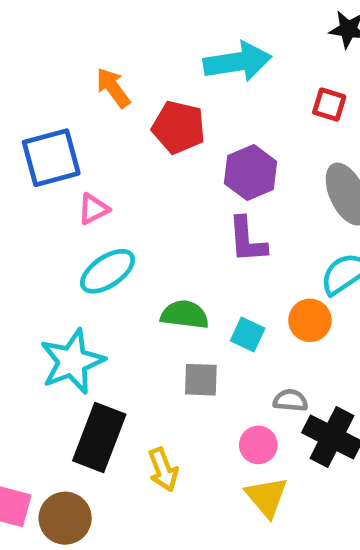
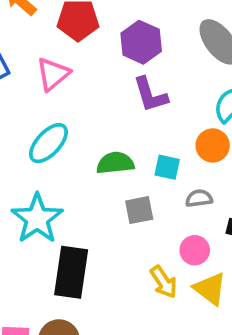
pink triangle: (93, 209) -> (53, 74), moved, size x1.4
gray semicircle: (290, 400) -> (199, 198), moved
yellow arrow: (163, 470) -> (164, 282), moved

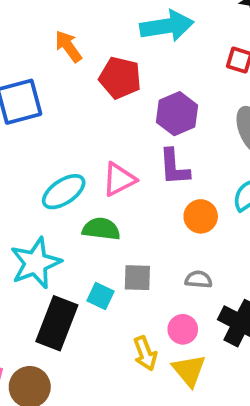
pink triangle: (53, 74) -> (119, 179), moved
orange circle: (213, 145) -> (201, 216), moved
green semicircle: (115, 163) -> (101, 229), moved
cyan square: (167, 167) -> (101, 296), moved

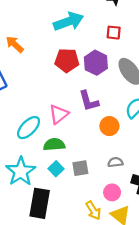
red pentagon: (120, 78) -> (67, 60), moved
purple hexagon: (177, 114) -> (96, 63), moved
cyan square: (101, 296) -> (56, 169), moved, turned 32

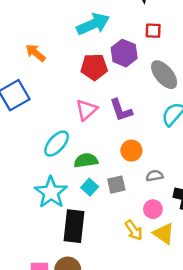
red square: (114, 33) -> (153, 31), moved
purple hexagon: (96, 63) -> (124, 53), moved
pink triangle: (59, 114) -> (86, 110), moved
orange circle: (109, 126) -> (131, 151), moved

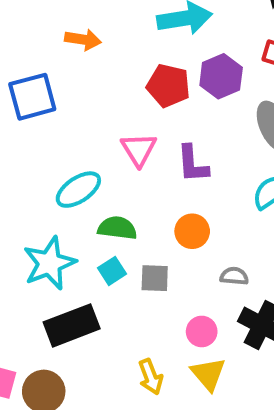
orange arrow: (36, 53) -> (83, 40), turned 135
pink triangle: (86, 110) -> (139, 149), turned -35
gray semicircle: (155, 176) -> (234, 276), moved
black rectangle: (74, 226) -> (72, 325), turned 48
yellow arrow: (134, 230) -> (151, 377), moved

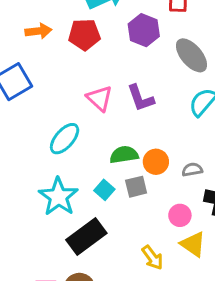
red pentagon: (168, 86) -> (84, 35), moved
green semicircle: (117, 228) -> (124, 155), moved
orange circle: (192, 231) -> (156, 162), moved

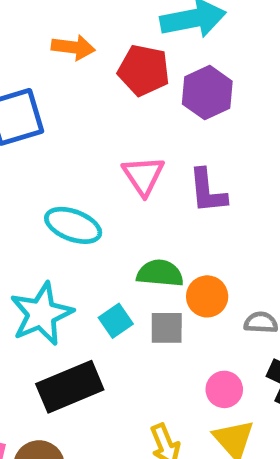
purple hexagon: (144, 30) -> (207, 93), moved
cyan ellipse: (65, 139) -> (73, 225), turned 56

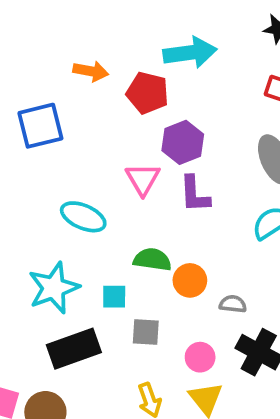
purple hexagon: (207, 93) -> (183, 142), moved
cyan square: (116, 321) -> (114, 297), turned 32
gray square: (167, 328) -> (146, 332), moved

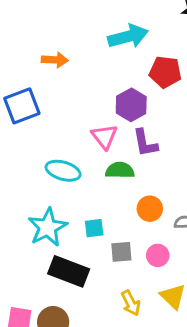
red pentagon: (147, 93) -> (165, 72), moved
green semicircle: (152, 260) -> (120, 170), moved
black rectangle: (74, 349) -> (69, 271), turned 48
pink circle: (200, 357) -> (158, 255), moved

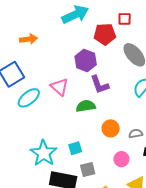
pink triangle: (104, 136) -> (59, 87), moved
cyan ellipse: (63, 171) -> (29, 98), moved, turned -45
gray square: (121, 252) -> (88, 170), moved

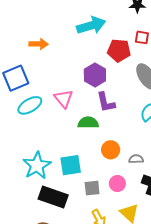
cyan square: (75, 148) -> (71, 165), size x1.5
gray square: (88, 170) -> (92, 188), moved

